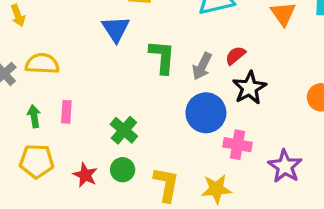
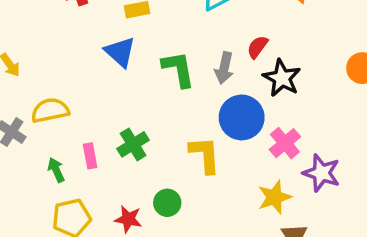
green cross: (124, 130) -> (133, 144), moved, turned 32
pink cross: (238, 145) -> (285, 143), turned -36
purple star: (285, 166) -> (321, 173), moved
yellow L-shape: (166, 184) -> (205, 155), moved

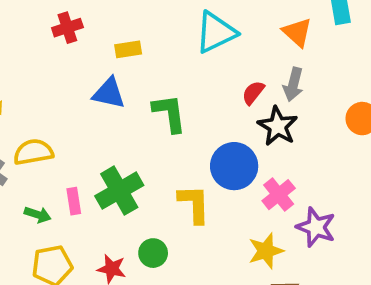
blue triangle: (120, 52) -> (109, 93), turned -32
gray arrow: (224, 68) -> (293, 84), moved
green cross: (133, 144) -> (119, 191), size x1.4
green arrow: (56, 170) -> (38, 215), turned 130

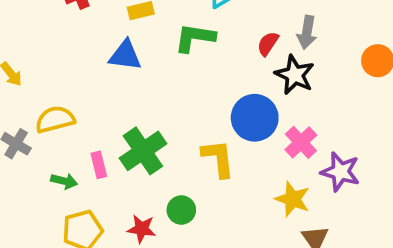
green L-shape: (169, 113) -> (195, 38), moved, turned -69
yellow star: (266, 251) -> (293, 199), turned -30

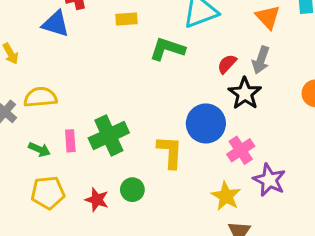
blue triangle: (125, 55) -> (56, 24), moved

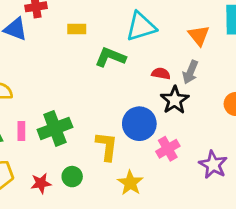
red semicircle: (227, 64) -> (161, 74), turned 54
purple star: (269, 180) -> (213, 165), moved
yellow star: (226, 196) -> (130, 183), moved
red star: (97, 200) -> (41, 183), turned -30

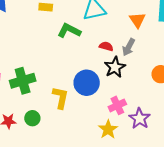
pink cross: (168, 149) -> (117, 105), moved
yellow star: (130, 183) -> (108, 129), moved

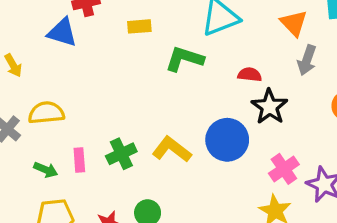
gray arrow: (129, 47) -> (307, 60), moved
green cross: (23, 81) -> (121, 154), size x0.7
yellow L-shape: (61, 98) -> (172, 149), moved, turned -55

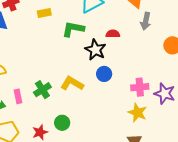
black star: (269, 107) -> (95, 50), moved
blue circle: (227, 140) -> (104, 74), size x0.6
pink cross: (284, 169) -> (140, 87), turned 36

